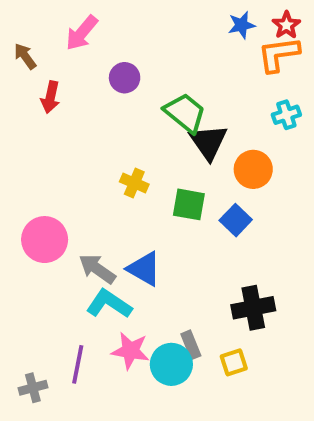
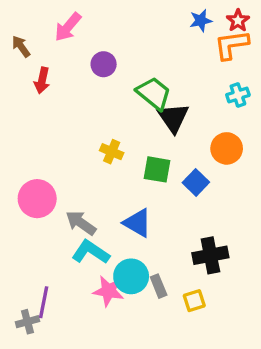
orange circle: (253, 169) -> (227, 148), moved
blue triangle: (144, 269) -> (138, 223), moved
purple line: (78, 364) -> (44, 302), moved
cyan circle: (171, 364) -> (131, 276), moved

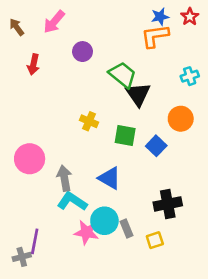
orange L-shape: (231, 45) -> (155, 36), moved
brown arrow: (21, 46) -> (17, 27), moved
gray arrow: (81, 223) -> (64, 178), turned 45

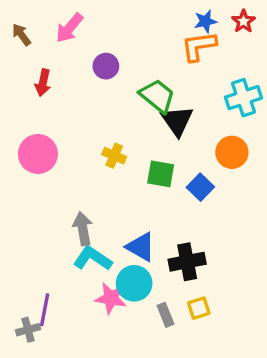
cyan cross: (190, 76) -> (244, 98), size x1.5
pink circle: (30, 159) -> (38, 154), moved
blue triangle: (110, 178) -> (141, 247), moved
black cross: (168, 204) -> (187, 262), moved
gray rectangle: (126, 228) -> (166, 315), moved

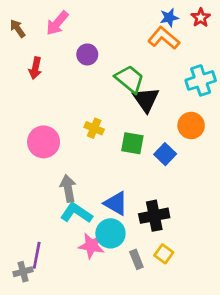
orange L-shape: (199, 46) -> (164, 38), turned 48
pink circle: (38, 154) -> (44, 142), moved
yellow square: (199, 308) -> (164, 254), turned -36

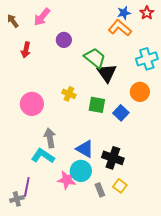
cyan L-shape: (76, 213) -> (43, 156), moved
black cross: (154, 216) -> (113, 158), turned 30

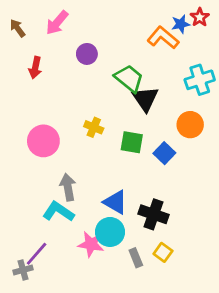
blue star: (124, 13) -> (181, 24), moved
purple line: (27, 187) -> (37, 254), turned 30

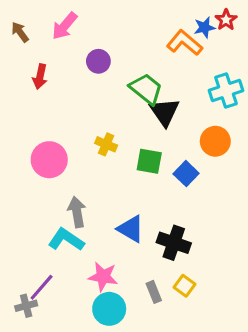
cyan circle: (110, 232) -> (109, 309), moved

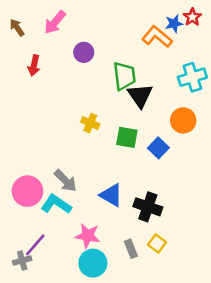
green trapezoid: (146, 89) -> (124, 76), turned 44
pink circle: (49, 160) -> (27, 191), moved
gray arrow: (77, 212) -> (65, 181), turned 145

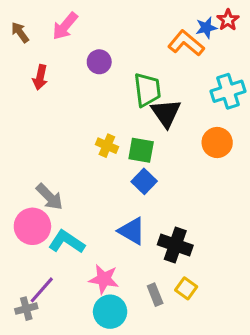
green square: (127, 137) -> (141, 150), moved
blue square: (158, 148) -> (144, 181), moved
gray arrow: (65, 181) -> (50, 197), moved

